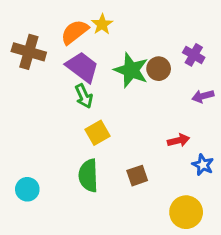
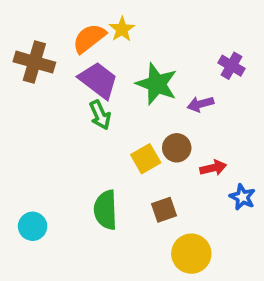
brown circle: (159, 69) -> (177, 148), moved
purple arrow: (203, 96) -> (200, 104), moved
yellow square: (98, 133) -> (146, 159), moved
yellow circle: (186, 212) -> (191, 254), moved

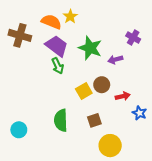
orange semicircle: (89, 38) -> (51, 22), turned 60

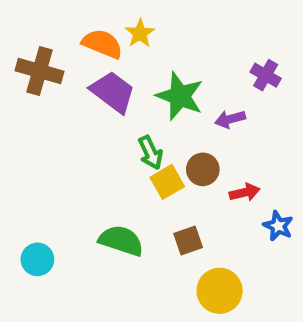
green arrow: (58, 66) -> (150, 153), moved
green semicircle: (61, 120) -> (121, 241), turned 110

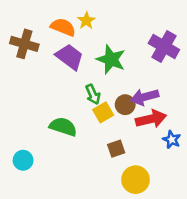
purple cross: (266, 75) -> (164, 47), size x1.6
purple arrow: (230, 119) -> (145, 97), moved, size x1.5
red arrow: (245, 192) -> (151, 119), size x1.6
green semicircle: (121, 241) -> (63, 127), moved

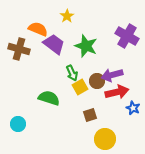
orange semicircle: (63, 27) -> (38, 29), moved
brown cross: (24, 44) -> (19, 49), moved

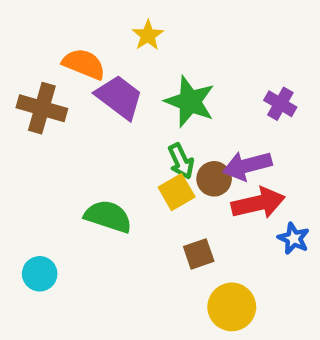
purple cross: (127, 36) -> (280, 104), moved, size x0.6
green arrow: (72, 73) -> (181, 161), moved

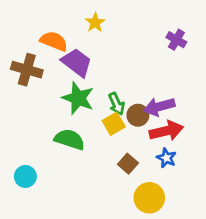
green star: (190, 102) -> (78, 98), moved
purple cross: (280, 104) -> (176, 40), moved
blue star: (294, 238) -> (166, 158), moved
brown square: (199, 254) -> (128, 164), turned -30

